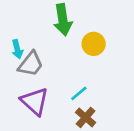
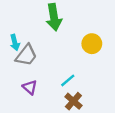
yellow circle: (94, 44) -> (92, 44), moved
purple triangle: (35, 101) -> (30, 87), size x0.6

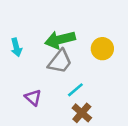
green arrow: (54, 17) -> (60, 40), moved, turned 85
gray trapezoid: (26, 55) -> (60, 62), moved

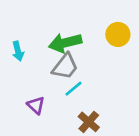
yellow circle: (102, 49) -> (118, 34), moved
cyan line: (75, 90) -> (73, 89), moved

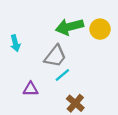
green arrow: (65, 43) -> (69, 27), moved
purple triangle: (36, 105) -> (31, 89), turned -42

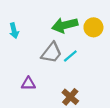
cyan arrow: (15, 43) -> (14, 31), moved
cyan line: (62, 75) -> (70, 56), moved

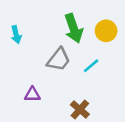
green arrow: (65, 25) -> (74, 28), turned -95
cyan line: (70, 56) -> (91, 66), moved

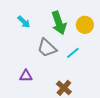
cyan arrow: (16, 35) -> (24, 22), moved, turned -32
gray trapezoid: (59, 60) -> (47, 48), turned 95

